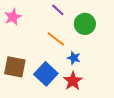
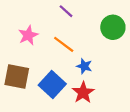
pink star: (13, 17) -> (28, 35), moved
green circle: (85, 24) -> (113, 27), moved

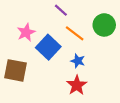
orange line: (64, 44) -> (75, 33), moved
blue square: (52, 84) -> (48, 47), moved

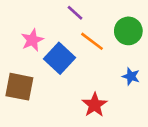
blue star: (78, 61) -> (131, 76), moved

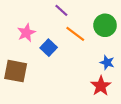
blue square: (60, 58) -> (49, 48), size x0.7
red star: (95, 105) -> (101, 86), moved

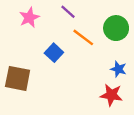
pink star: (26, 33) -> (29, 18), moved
red star: (101, 86) -> (111, 95), turned -30

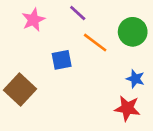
blue square: (54, 53) -> (62, 60), turned 36
brown square: (18, 78) -> (20, 90), turned 32

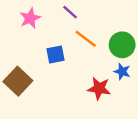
green circle: (133, 32) -> (122, 45), moved
red star: (127, 108) -> (99, 88), moved

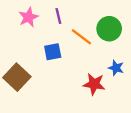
purple line: (70, 12) -> (58, 16), moved, turned 35
green circle: (122, 45) -> (109, 29), moved

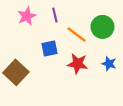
red star: (94, 84) -> (78, 64), moved

